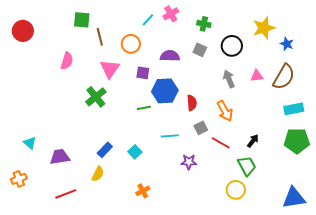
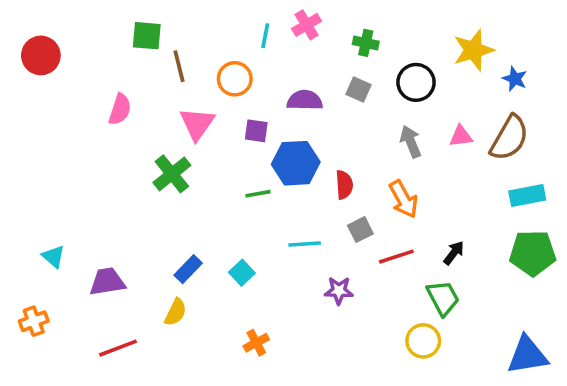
cyan line: (148, 20) -> (265, 36), turned -32
red line: (221, 143) -> (396, 257), turned -48

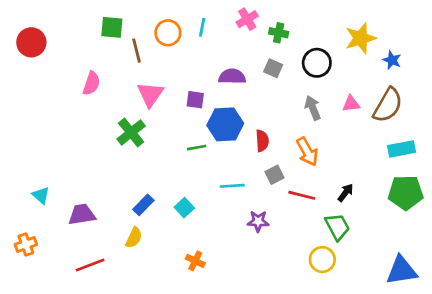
pink cross: (307, 25) -> (247, 19), moved
orange circle: (235, 79) -> (168, 33), moved
red line: (396, 257) -> (302, 195), turned 32
orange cross: (256, 343) -> (195, 261), turned -36

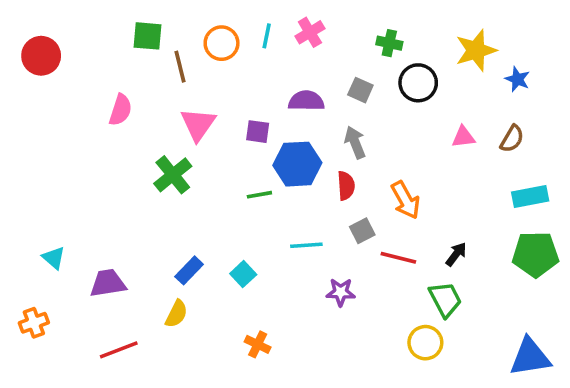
pink cross: (247, 19) -> (310, 32), moved
green cross: (279, 33) -> (389, 43), moved
brown semicircle: (388, 105) -> (512, 139), size x0.6
gray arrow: (313, 108) -> (355, 142), moved

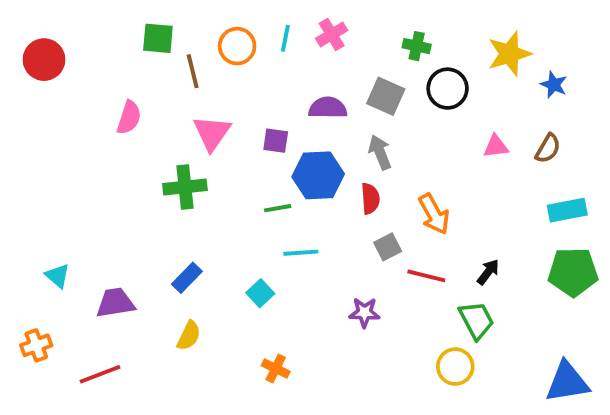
gray square: (360, 90) -> (386, 96), size x1.4
green cross: (173, 175) -> (185, 187), turned 33
cyan line: (306, 245) -> (301, 253), moved
blue rectangle: (189, 270) -> (187, 278), moved
red line: (119, 350) -> (100, 374), moved

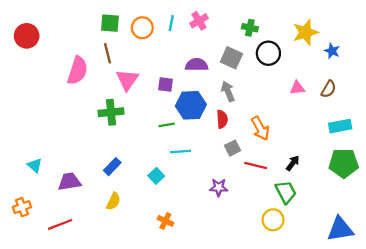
green square: (158, 38) -> (110, 23), moved
brown line: (193, 71) -> (108, 53), moved
pink semicircle: (129, 117) -> (78, 71), size x1.4

